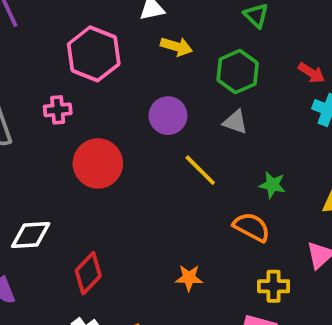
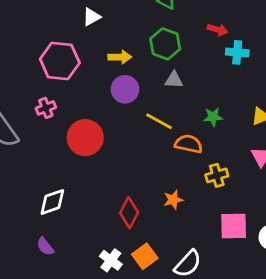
yellow arrow: (176, 47) -> (120, 57), moved
orange semicircle: (252, 227) -> (189, 144), moved
red diamond: (88, 273) -> (129, 213), moved
yellow cross: (274, 286) -> (217, 175), moved

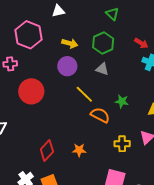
yellow cross: (217, 175) -> (122, 144), moved

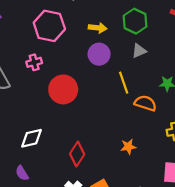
gray triangle: (102, 69) -> (139, 51), turned -32
yellow line: (84, 94) -> (124, 83), turned 36
red diamond: (47, 150) -> (77, 154), moved

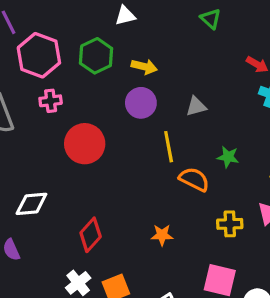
green hexagon: (135, 21) -> (96, 56), moved
pink hexagon: (49, 26) -> (39, 55), moved

